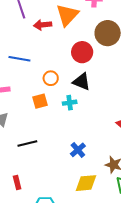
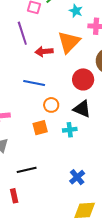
blue line: (19, 59) -> (34, 83), moved
red rectangle: (17, 183) -> (14, 196), moved

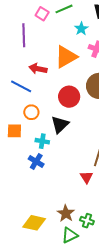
red arrow: (44, 51) -> (38, 69), moved
black triangle: (82, 109) -> (60, 125), turned 36
blue cross: (77, 177) -> (36, 161), moved, turned -35

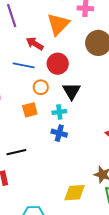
red arrow: (38, 69) -> (35, 44), turned 36
red circle: (69, 97) -> (58, 64), moved

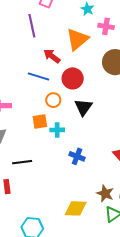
cyan cross: (59, 112) -> (57, 130), moved
blue cross: (59, 133) -> (77, 156), moved

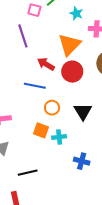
red circle: (73, 78) -> (72, 72), moved
orange square: (40, 122) -> (41, 130), turned 35

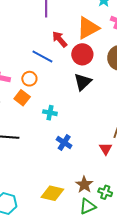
orange circle: (52, 108) -> (29, 79), moved
black triangle: (83, 111) -> (83, 82), moved
orange square: (41, 130) -> (22, 98), moved

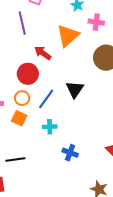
red circle: (82, 54) -> (28, 74), moved
blue line: (42, 57) -> (46, 99), moved, turned -70

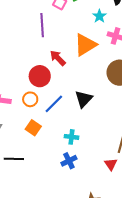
orange square: (19, 118) -> (33, 128), moved
cyan cross: (50, 127) -> (71, 137), moved
blue cross: (70, 153) -> (69, 161), turned 35

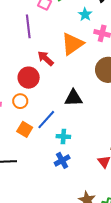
black triangle: (84, 99) -> (73, 98), turned 48
blue line: (54, 104) -> (46, 120), moved

